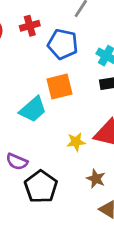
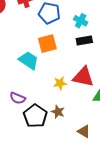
cyan trapezoid: (33, 109) -> (29, 60), turned -105
brown star: (96, 179) -> (58, 112), moved

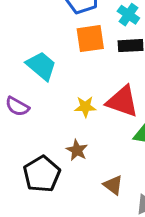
orange square: (47, 44) -> (90, 39), moved
purple semicircle: (18, 98) -> (17, 106), moved
black pentagon: (35, 116) -> (42, 174), moved

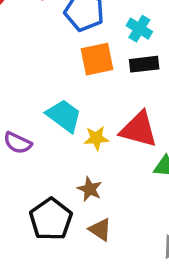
cyan trapezoid: (41, 66) -> (64, 116), moved
brown triangle: (113, 185) -> (100, 230), moved

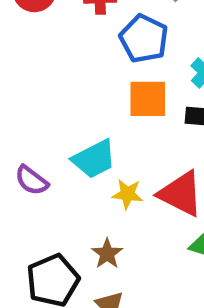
cyan trapezoid: (64, 116) -> (94, 159), turned 105

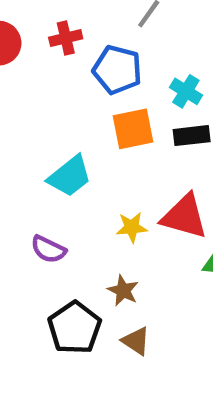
cyan trapezoid: (94, 159) -> (70, 176), moved
purple semicircle: (32, 180) -> (48, 249), moved

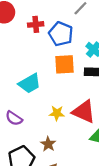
red cross: (66, 38) -> (36, 24), moved

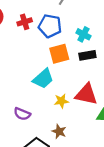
cyan trapezoid: (30, 83) -> (43, 79), moved

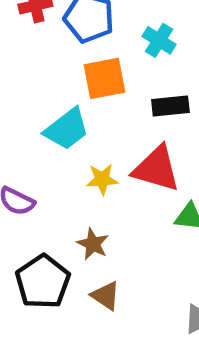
black rectangle: (87, 55) -> (170, 106), moved

